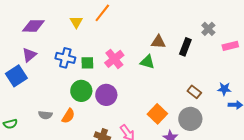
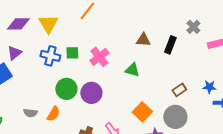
yellow triangle: (76, 22) -> (48, 24), moved, size x1.5
green triangle: (147, 62) -> (132, 70), moved
green square: (87, 63) -> (72, 53), moved
brown rectangle: (194, 92) -> (179, 90), turned -72

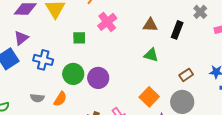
blue cross: (50, 56) -> (43, 60), moved
pink cross: (99, 57) -> (107, 22), moved
green triangle: (132, 70) -> (151, 55), moved

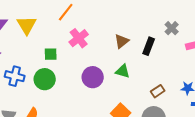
brown triangle: (150, 25) -> (122, 41), turned -42
green circle: (73, 74) -> (45, 79), moved
purple circle: (98, 78) -> (93, 77), moved

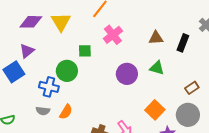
brown triangle: (122, 41) -> (156, 38), turned 35
blue cross: (15, 76) -> (49, 87), moved
green circle: (45, 79) -> (67, 71), moved

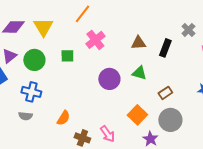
green circle: (67, 71) -> (34, 60), moved
brown rectangle: (192, 88) -> (165, 93), moved
orange semicircle: (66, 112) -> (63, 118), moved

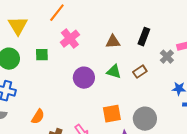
gray cross: (188, 30) -> (167, 57), moved
black rectangle: (165, 48) -> (144, 37), moved
brown rectangle: (165, 93) -> (140, 72), moved
orange square: (137, 115) -> (112, 114), turned 36

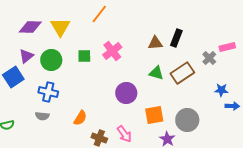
black rectangle: (144, 37) -> (176, 38), moved
pink cross: (70, 39) -> (112, 51), moved
brown rectangle: (140, 72) -> (182, 73), size x1.6
purple circle: (84, 78) -> (126, 93), moved

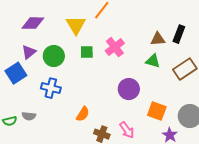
yellow triangle: (60, 27) -> (76, 25), moved
green triangle: (156, 73) -> (153, 61), moved
orange square: (154, 115) -> (157, 111), turned 30
gray semicircle: (42, 116) -> (29, 116), moved

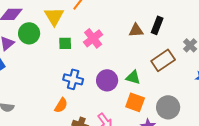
green circle: (54, 56) -> (29, 33), moved
green triangle: (153, 61) -> (133, 77), moved
blue cross: (51, 88) -> (73, 79), moved

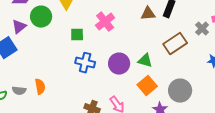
green square: (65, 43) -> (77, 35), moved
orange square: (135, 102) -> (147, 86), turned 30
orange semicircle: (61, 105) -> (40, 87), moved, turned -42

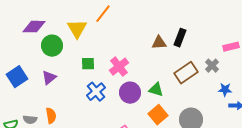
pink cross: (105, 22) -> (119, 67), moved
purple triangle: (19, 27) -> (49, 78), moved
gray cross: (202, 29) -> (212, 66), moved
blue cross: (85, 63) -> (96, 92), turned 36

